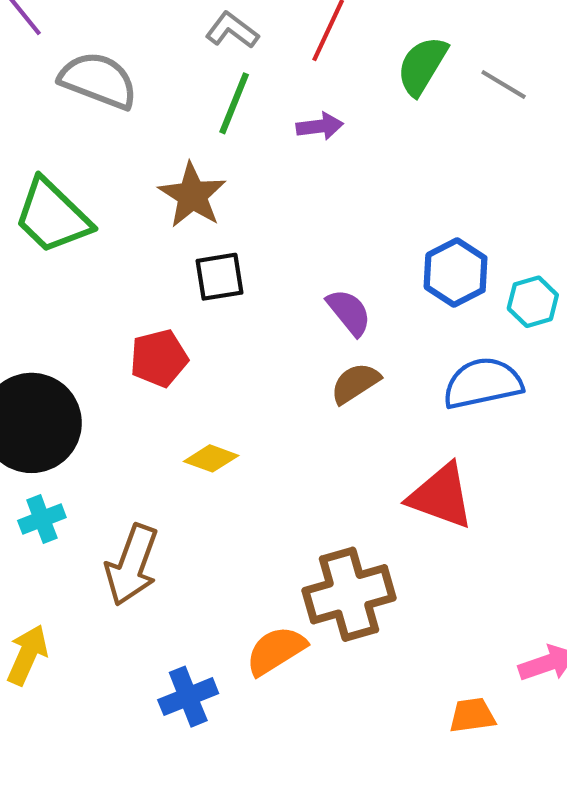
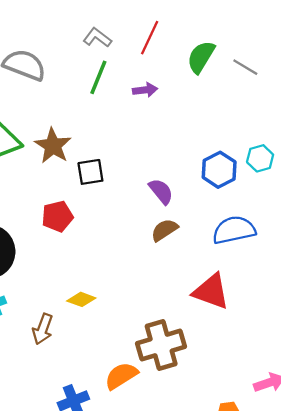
brown star: (192, 195) -> (53, 146), moved
cyan hexagon: (533, 302) -> (260, 158), moved
yellow diamond: (211, 458) -> (81, 299), moved
brown arrow: (132, 565) -> (43, 329), size x0.7

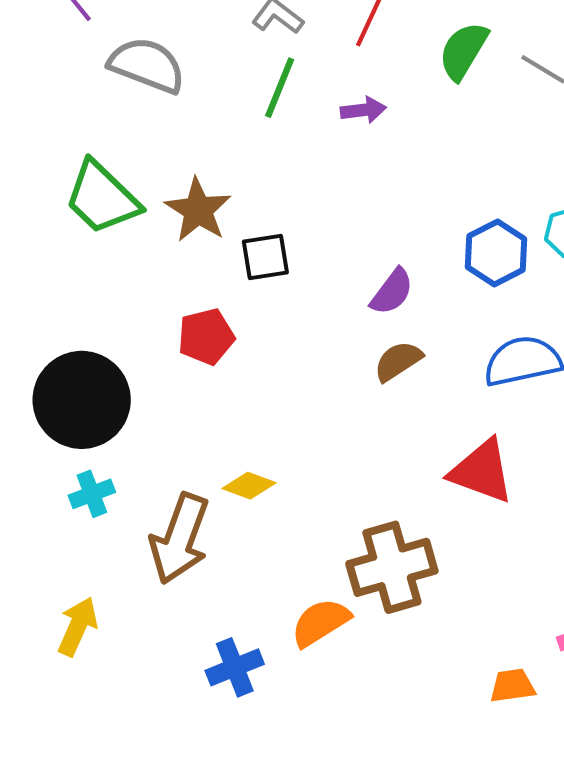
purple semicircle: (161, 191) -> (392, 292), turned 76
brown arrow: (43, 329) -> (180, 539), size x1.6

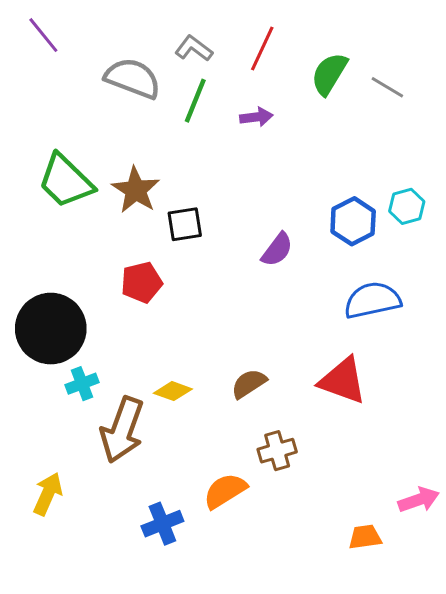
gray semicircle: (147, 65) -> (133, 78), moved
brown semicircle: (398, 361) -> (249, 384), moved
cyan cross: (92, 494) -> (82, 384), moved
brown cross: (392, 567) -> (277, 451), size x0.6

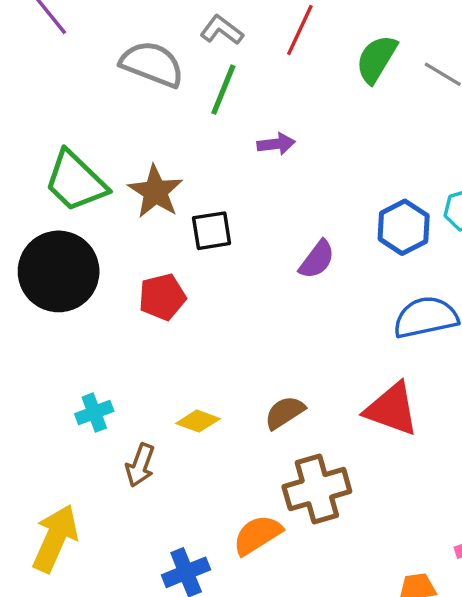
purple arrow: (256, 117) -> (276, 144), moved
black circle: (51, 329) -> (59, 271), moved
brown arrow: (122, 430) -> (140, 465), size x0.6
brown cross: (277, 451) -> (317, 489), size x1.5
yellow arrow: (48, 494) -> (55, 538), size x1.4

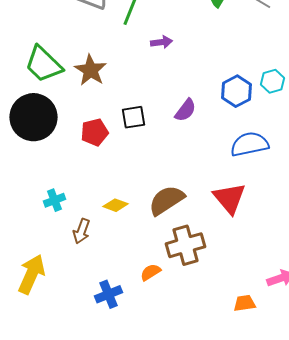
black square: (212, 231) -> (134, 117), moved
red triangle: (392, 409) -> (230, 198), turned 30
brown semicircle: (285, 413) -> (166, 200), size x1.5
orange semicircle: (257, 535) -> (150, 272), size x0.7

